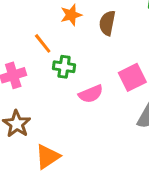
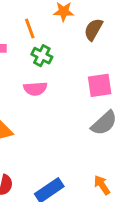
pink semicircle: (91, 94) -> (35, 89), moved

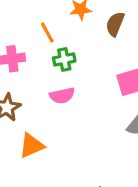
green cross: (42, 56) -> (64, 59), turned -30

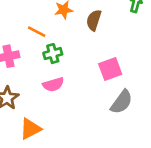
orange line: (47, 32) -> (37, 32), turned -30

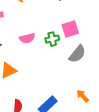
green cross: (53, 54) -> (52, 39), moved

